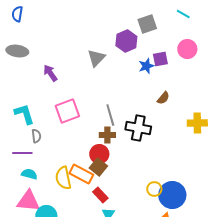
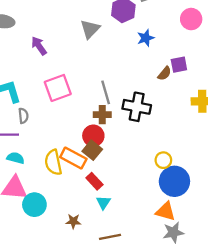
purple square: (160, 59) -> (179, 65), moved
yellow circle: (154, 189) -> (163, 160), moved

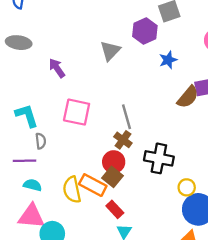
brown semicircle: (164, 73) -> (188, 97), size x1.5
pink square: (58, 88) -> (77, 112), turned 32
black cross: (137, 107) -> (159, 158), moved
brown cross: (102, 115) -> (123, 140), turned 36

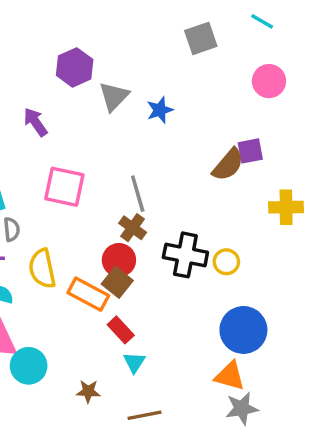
purple hexagon: (145, 31) -> (75, 67), moved
blue star: (168, 60) -> (160, 110), moved
yellow circle: (187, 187) -> (226, 262), moved
yellow semicircle: (72, 190) -> (42, 269), moved

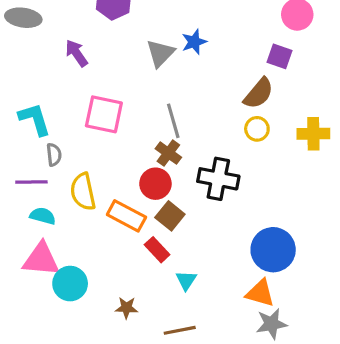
gray triangle: (114, 96) -> (160, 53), moved
purple square: (250, 151) -> (280, 56), moved, turned 30
yellow circle: (226, 262) -> (257, 129), moved
brown square: (117, 282) -> (170, 216), moved
cyan triangle: (134, 362) -> (186, 280), moved

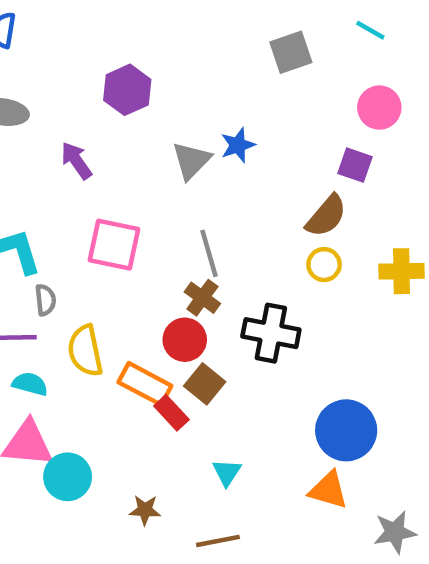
red rectangle: (157, 250) -> (171, 413), moved
gray star: (271, 324) -> (395, 532), moved

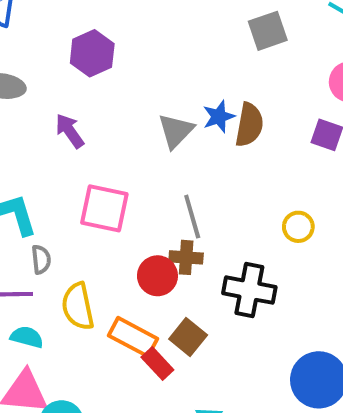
purple hexagon: (127, 90) -> (92, 53), moved
brown semicircle: (326, 216) -> (249, 125), moved, turned -30
brown cross: (202, 298) -> (186, 257), turned -32
red circle: (185, 340) -> (157, 276), moved

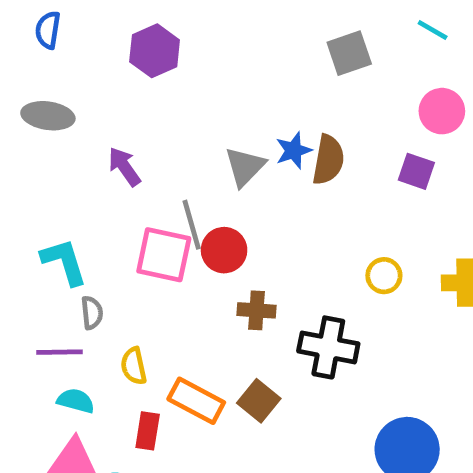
purple hexagon: (92, 53) -> (155, 51), moved
gray line: (192, 217) -> (192, 225), moved
red circle: (157, 276) -> (224, 250), moved
yellow semicircle: (78, 306) -> (134, 366), size x0.7
red rectangle: (157, 364) -> (148, 431), moved, turned 52

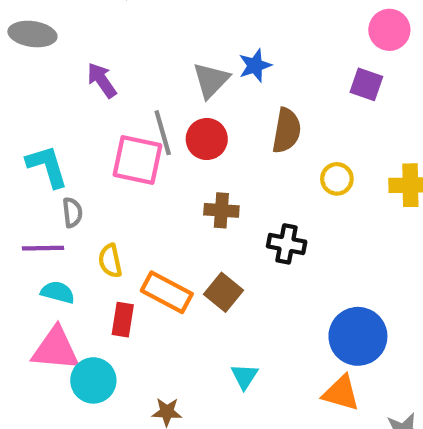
brown semicircle: (328, 160) -> (287, 131), moved
red circle: (224, 250) -> (207, 139), moved
black cross: (328, 347) -> (287, 244), size x0.7

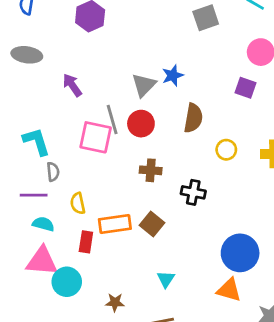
orange rectangle: (167, 292) -> (115, 224), turned -36

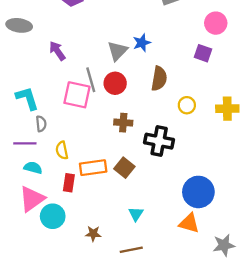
black cross: (193, 192) -> (159, 141), size x1.4
pink triangle: (42, 261) -> (32, 199), turned -40

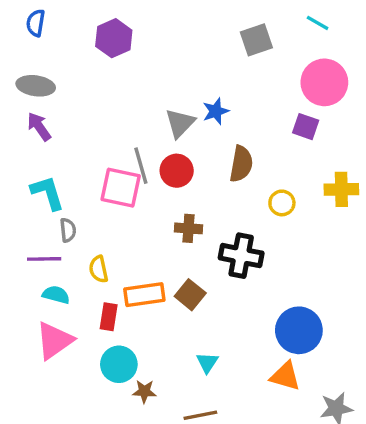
pink circle: (216, 23) -> (324, 82), size x1.4
purple arrow: (57, 51) -> (39, 127), moved
yellow cross: (227, 109) -> (341, 189), moved
cyan circle: (53, 216) -> (119, 364), moved

